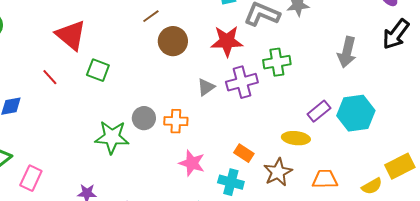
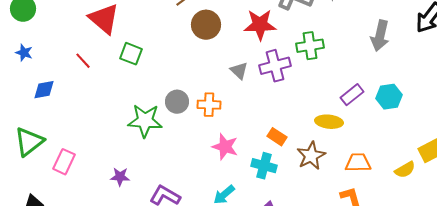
gray triangle: (206, 87) -> (239, 71), turned -42
cyan hexagon: (356, 113) -> (389, 97), size x0.7

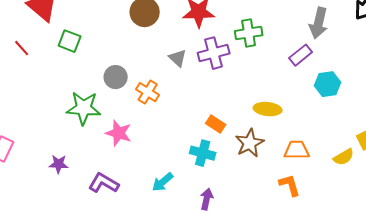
purple rectangle: (352, 95) -> (301, 55), moved
gray circle: (177, 102) -> (116, 77), moved
orange cross: (209, 105) -> (148, 92), turned 30
pink star: (225, 147) -> (119, 133), moved

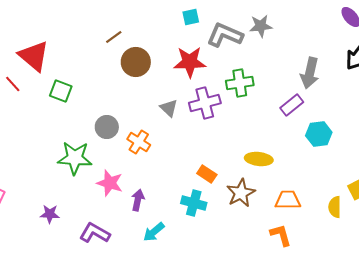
red line: (22, 48) -> (13, 84), moved
yellow semicircle: (344, 157) -> (335, 207), turned 120
purple arrow: (207, 199) -> (138, 200), moved

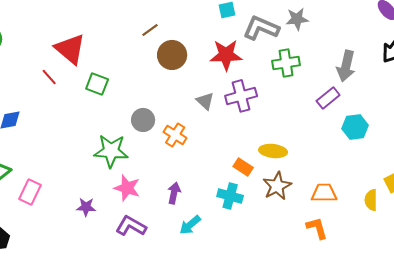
green cross: (240, 83) -> (286, 63), moved
yellow ellipse: (259, 159) -> (273, 151), moved
pink star: (110, 183) -> (127, 188), moved

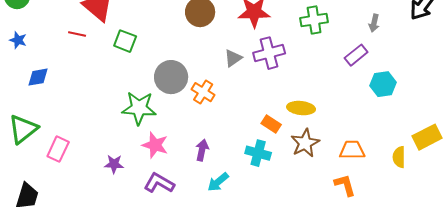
gray arrow: (346, 66) -> (374, 23), size x0.6
red line: (49, 77) -> (77, 34), turned -36
gray triangle: (205, 101) -> (233, 58), turned 42
gray circle: (143, 120) -> (171, 77), size x1.4

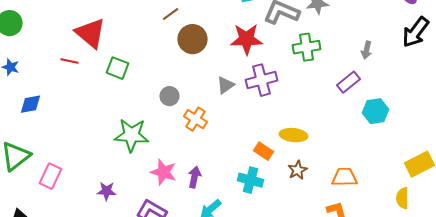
gray circle: (171, 77) -> (170, 96), moved, size x0.6
brown star: (305, 143) -> (298, 170), size x0.7
pink star: (155, 145) -> (164, 172), moved
yellow semicircle: (399, 157) -> (402, 198), moved

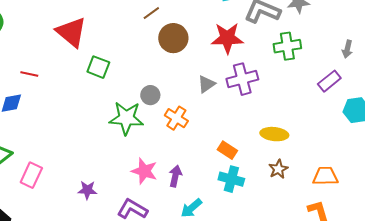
red line: (70, 61) -> (29, 74), moved
green star: (132, 135) -> (126, 118), moved
orange rectangle: (264, 151) -> (227, 150), moved

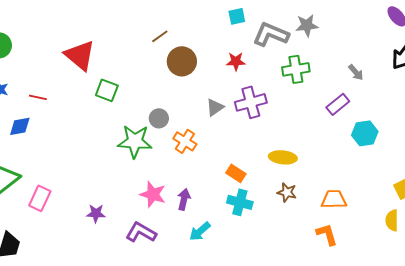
red star: (227, 38) -> (236, 61), size x0.6
gray arrow: (347, 49) -> (356, 72), turned -54
brown star: (278, 169) -> (287, 192), turned -30

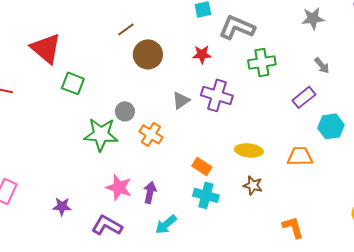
gray star: (307, 25) -> (313, 18), moved
purple cross: (251, 102) -> (217, 95), turned 32
orange trapezoid: (334, 199) -> (300, 156), moved

